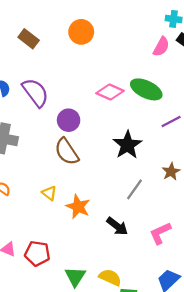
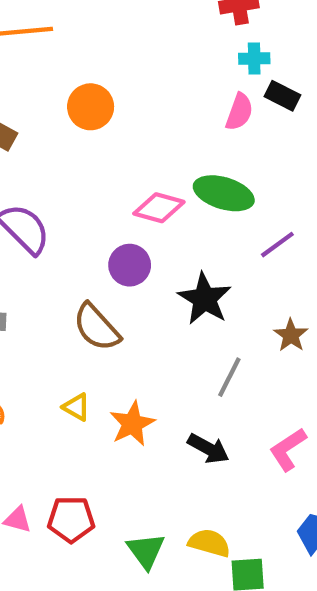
purple circle: (69, 120) -> (130, 265), moved
orange star: (78, 207) -> (132, 424), turned 30

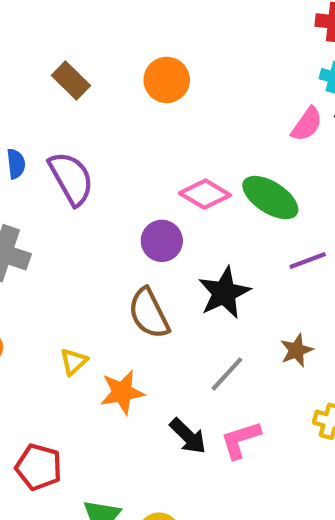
brown semicircle: (97, 327) -> (149, 313), moved
yellow triangle: (76, 407) -> (74, 362), turned 32
pink L-shape: (288, 449) -> (241, 440), moved

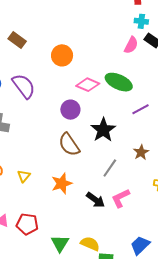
orange circle: (167, 80) -> (62, 55), moved
yellow triangle: (74, 362) -> (24, 176), moved

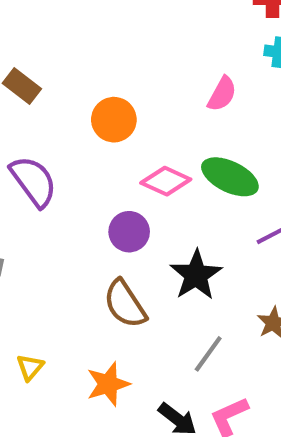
pink semicircle: (131, 45) -> (222, 94), moved

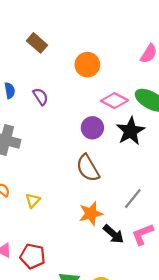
purple semicircle: (33, 181) -> (41, 97), size x0.6
black star: (196, 275) -> (130, 131), moved
orange star: (108, 384) -> (91, 214), moved

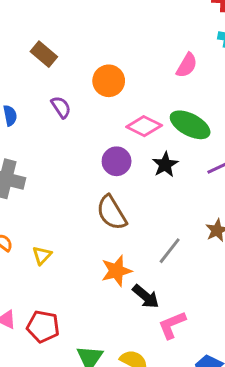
purple semicircle: (41, 97) -> (61, 107), moved
black star: (130, 131) -> (165, 165), size x0.7
pink L-shape: (143, 234) -> (172, 325), moved

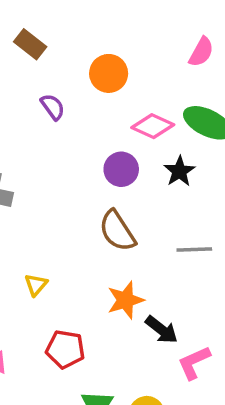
gray line: (170, 251) -> (194, 250), moved, turned 52
red pentagon: (43, 327) -> (65, 349), moved

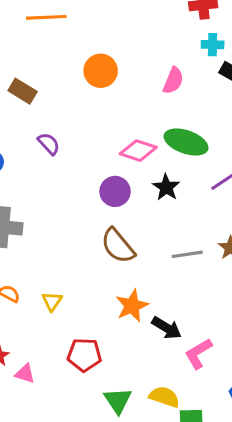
orange circle: (109, 73) -> (101, 71), moved

